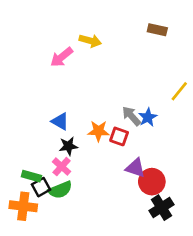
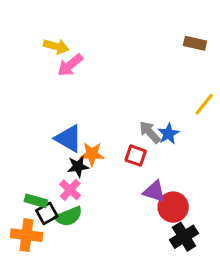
brown rectangle: (157, 30) -> (195, 43), moved
yellow arrow: (90, 41) -> (56, 46), moved
blue triangle: (60, 121) -> (69, 138), size x1.4
orange star: (98, 131) -> (92, 154), moved

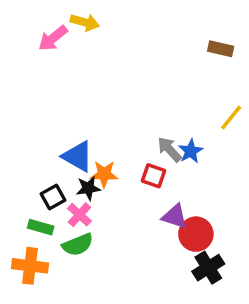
yellow arrow: (56, 46) -> (85, 22), moved
pink arrow: (70, 65) -> (53, 38), moved
black square: (47, 213) -> (53, 197), moved

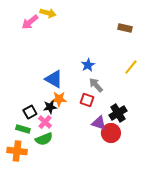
blue star: (191, 151) -> (88, 65), moved
blue triangle: (78, 156) -> (54, 79), moved
black cross: (208, 268) -> (118, 113), moved

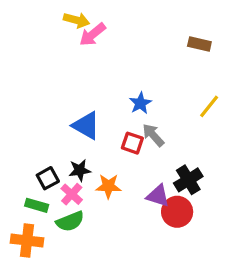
pink arrow: (30, 22) -> (92, 34), moved
orange star: (59, 99) -> (108, 186), moved
red square: (87, 100) -> (132, 143), moved

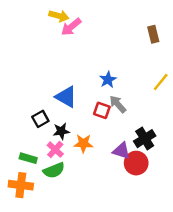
brown rectangle: (199, 44) -> (153, 34), turned 63
black square: (48, 178) -> (40, 119), moved

